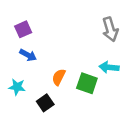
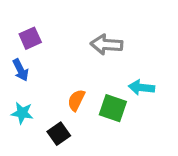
gray arrow: (110, 29) -> (106, 45), moved, turned 110
blue arrow: (28, 55) -> (21, 70), moved, turned 35

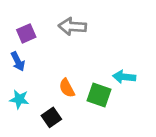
gray arrow: (106, 45) -> (72, 26), moved
orange semicircle: (76, 100) -> (67, 88), turned -54

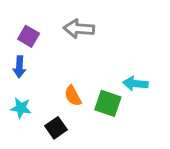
purple square: (26, 33) -> (29, 36), turned -36
blue arrow: (18, 61) -> (19, 67), turned 30

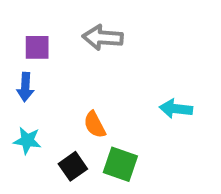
purple square: (29, 36) -> (37, 47), turned -30
green square: (108, 103) -> (120, 164), moved

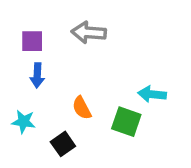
blue arrow: (25, 87) -> (37, 75), moved
green square: (120, 164) -> (126, 122), moved

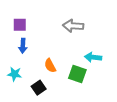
gray arrow: (89, 33) -> (73, 26), moved

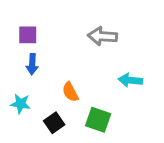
green square: (77, 74) -> (98, 120), moved

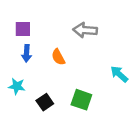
cyan arrow: (130, 80) -> (119, 74), moved, turned 36
orange semicircle: (70, 92) -> (58, 57), moved

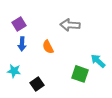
purple square: (23, 29) -> (19, 24), turned -32
green square: (81, 100) -> (80, 74), moved

